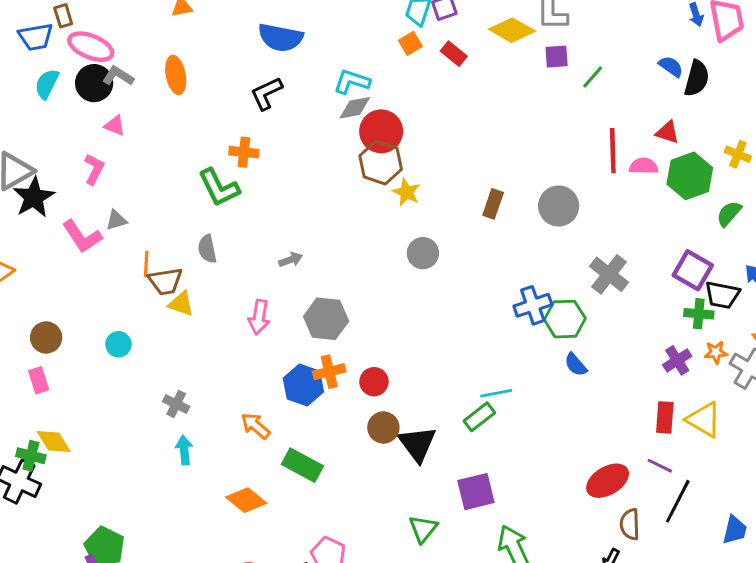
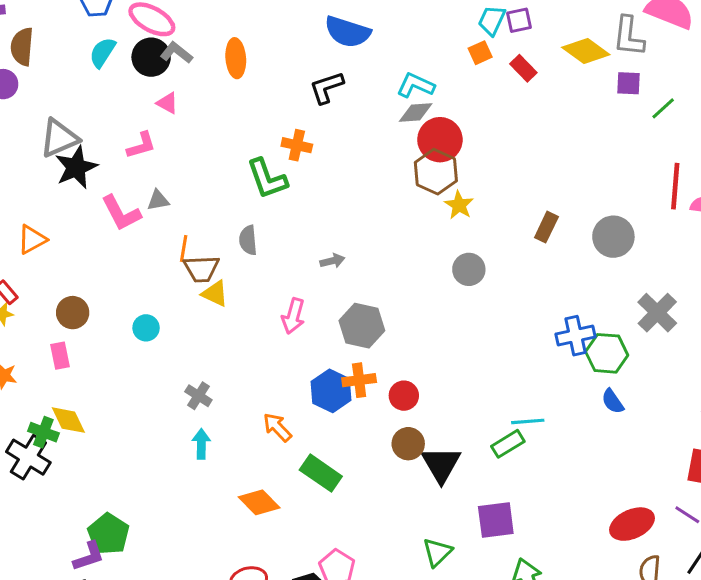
pink L-shape: (94, 169) -> (141, 145), turned 40

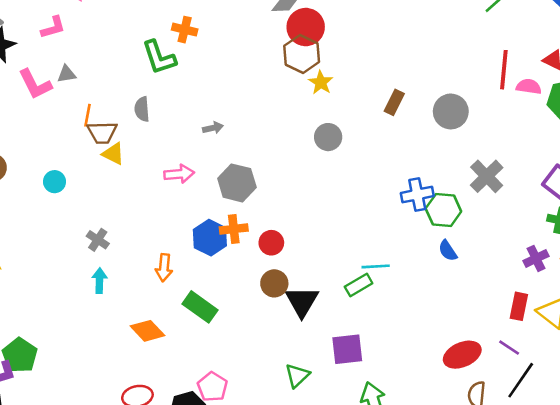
pink arrow: (293, 316) -> (179, 174), turned -112
orange arrow: (277, 427) -> (164, 268), turned -132

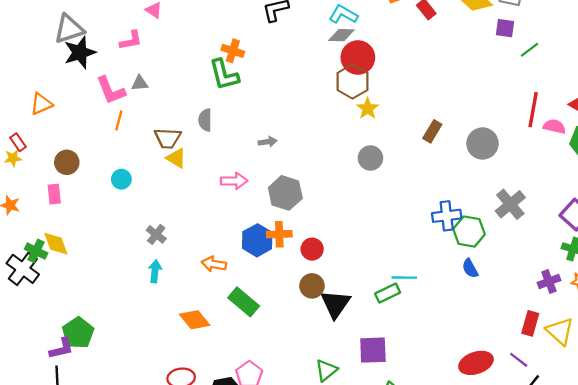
orange cross: (185, 30) -> (233, 51), moved
orange line: (87, 115) -> (119, 120), moved
orange arrow: (164, 268) -> (214, 264), turned 90

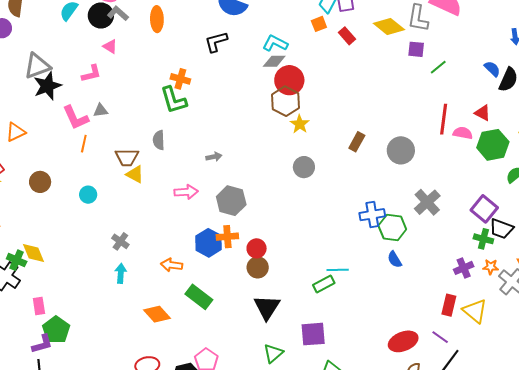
pink rectangle: (54, 194) -> (39, 306), moved
brown circle: (312, 286) -> (258, 267), moved
black triangle: (335, 304) -> (267, 307), moved

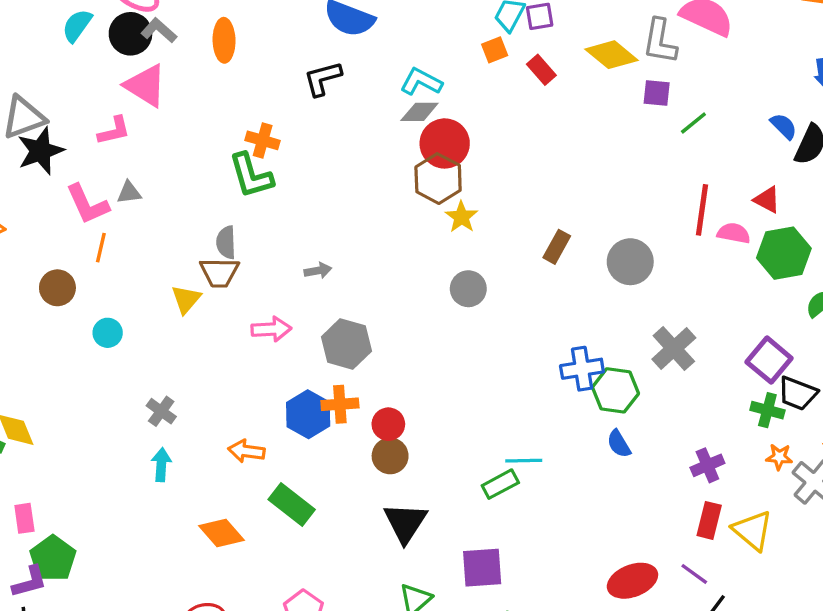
pink triangle: (110, 46) -> (146, 86), size x1.8
brown trapezoid: (127, 157) -> (219, 272), moved
yellow triangle: (135, 174) -> (186, 299), turned 42
brown circle: (40, 182) -> (57, 288), moved
purple cross: (464, 268) -> (707, 465), moved

